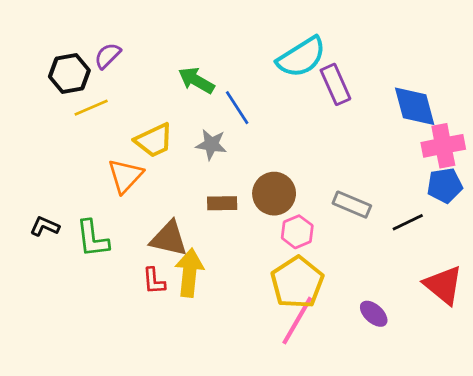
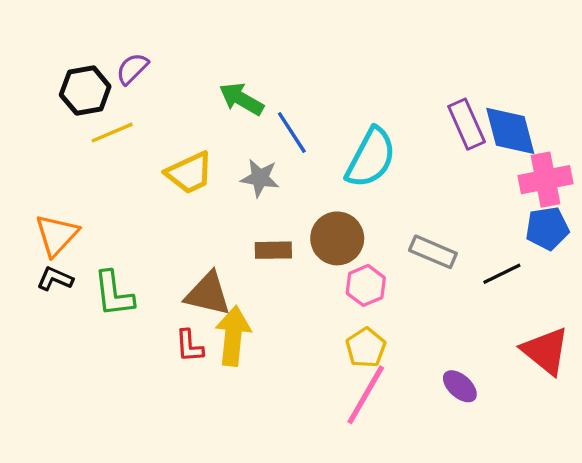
cyan semicircle: (301, 57) -> (371, 158), moved, turned -30
purple rectangle: (335, 84) -> (467, 124), moved
orange triangle: (125, 176) -> (57, 235), moved
yellow pentagon: (297, 282) -> (366, 348), size x0.6

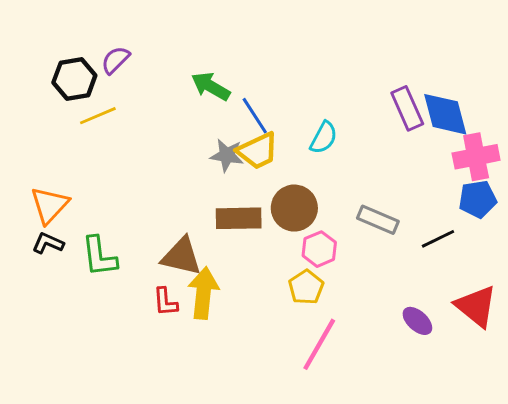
cyan semicircle: (371, 158) -> (324, 138), size x0.6
yellow trapezoid: (189, 173) -> (258, 151), moved
brown rectangle: (273, 250) -> (239, 218), size x1.4
yellow pentagon: (366, 348) -> (306, 287), moved
purple ellipse: (460, 386) -> (417, 321), moved

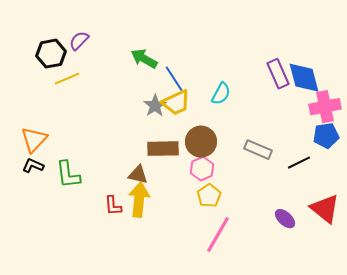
gray star: (227, 155) -> (155, 106), turned 30
pink hexagon: (319, 249) -> (202, 169), moved
brown triangle: (181, 256) -> (138, 175), moved, size x0.7

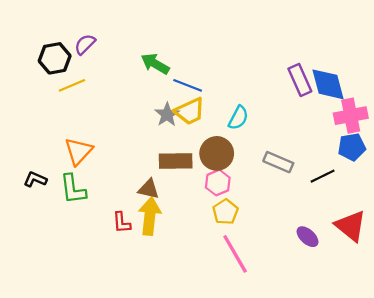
blue line: (174, 79) -> (188, 85), turned -36
cyan semicircle: (221, 94) -> (238, 118), moved
orange triangle: (34, 140) -> (78, 151), moved
pink line: (218, 235) -> (235, 254), turned -60

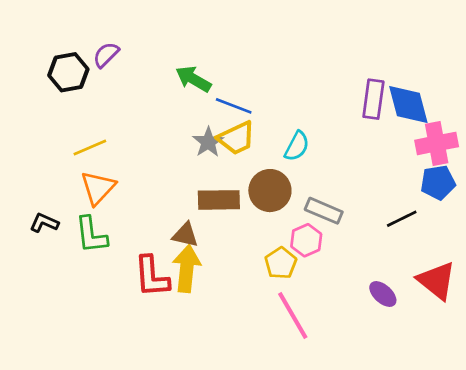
purple rectangle: (300, 80) -> (373, 99), turned 32
yellow line: (72, 85) -> (90, 148), moved
gray rectangle: (278, 162) -> (324, 211), moved
pink hexagon: (218, 183) -> (306, 240), moved
red L-shape: (122, 223) -> (152, 277), size x1.6

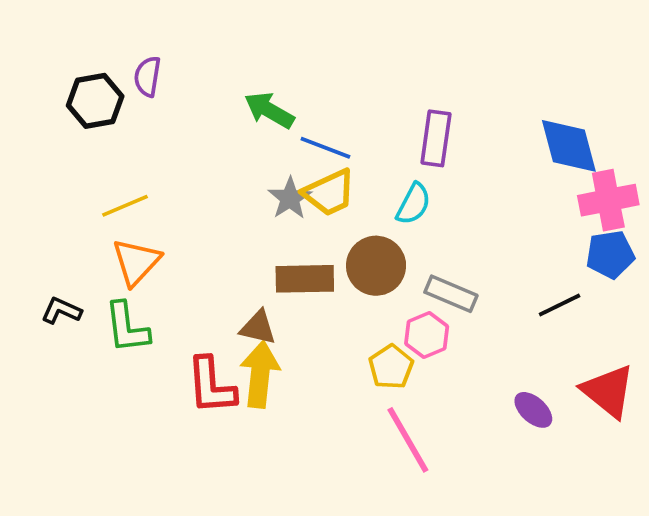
purple semicircle: (106, 55) -> (147, 77), turned -36
purple rectangle: (373, 99) -> (436, 138), moved

